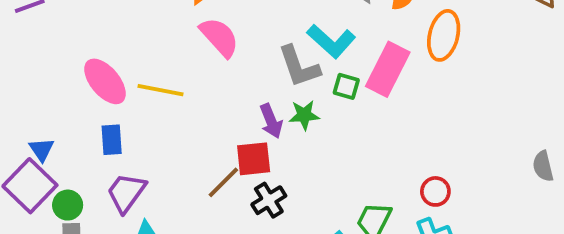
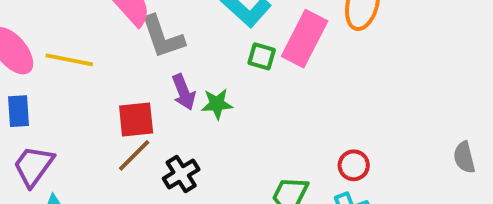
gray L-shape: (299, 66) -> (163, 37), moved
green star: (304, 115) -> (217, 104), moved
red square: (254, 159) -> (136, 120), moved
gray semicircle: (543, 166) -> (464, 157), moved

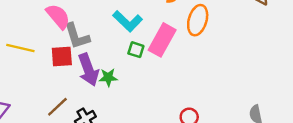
purple arrow: (184, 92) -> (88, 70), size x1.5
red square: (136, 120) -> (62, 56), moved

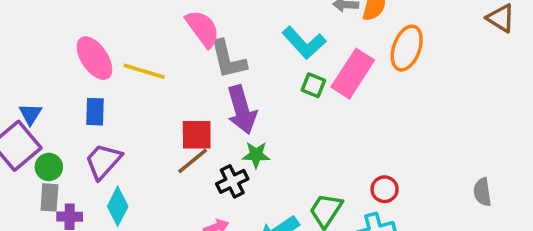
red square: (62, 56) -> (197, 135), moved
green star: (108, 77) -> (256, 155), moved

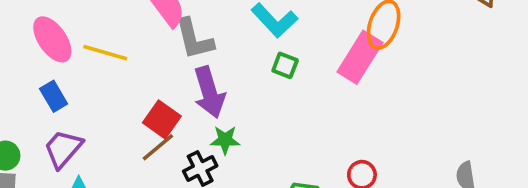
pink rectangle: (353, 74) -> (360, 57), moved
blue rectangle: (95, 112) -> (54, 96), turned -32
red square: (197, 135) -> (162, 119), turned 36

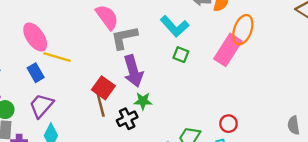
gray L-shape: (194, 39) -> (124, 38), turned 92
yellow line: (105, 53) -> (57, 57), moved
brown line: (158, 147) -> (101, 105), turned -65

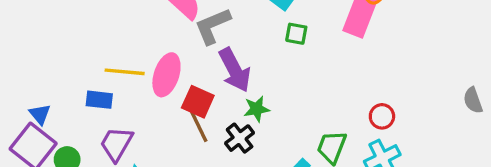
pink ellipse: (35, 37) -> (166, 75), moved, turned 64
blue rectangle: (36, 73) -> (99, 100), turned -42

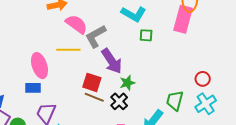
yellow line: (125, 72) -> (68, 50), moved
pink ellipse: (166, 75) -> (40, 66), moved, turned -30
brown line: (199, 127) -> (94, 97), turned -36

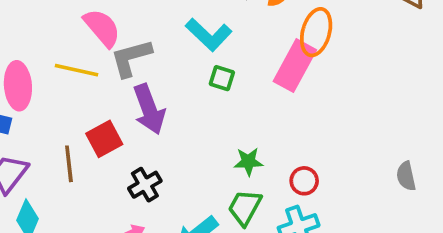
red square: (92, 82) -> (104, 139), turned 30
green star: (127, 83) -> (248, 162), moved
brown line: (94, 97) -> (69, 164), moved, turned 48

